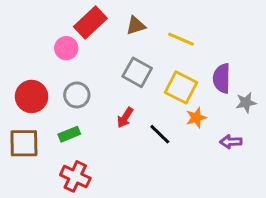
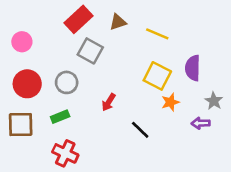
pink circle: (66, 48) -> (22, 42), moved
gray square: (137, 72) -> (90, 51), moved
gray star: (246, 103) -> (214, 101), moved, turned -30
black line: (160, 134) -> (140, 130), moved

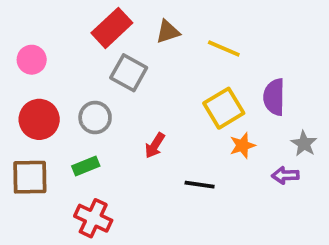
yellow square: (157, 76) -> (224, 108), turned 32
black line: (140, 130) -> (200, 185), turned -36

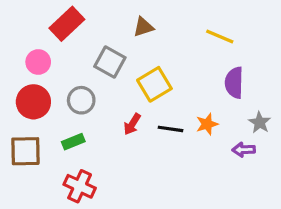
red rectangle: (112, 28) -> (67, 24), moved
yellow line: (224, 48) -> (220, 37), moved
pink circle: (32, 60) -> (38, 62), moved
yellow square: (224, 108) -> (154, 84), moved
black line: (200, 185) -> (170, 129), moved

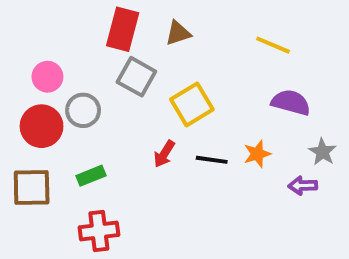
red rectangle: (67, 24) -> (123, 29), moved, turned -32
purple semicircle: (234, 83) -> (291, 102), turned 104
gray circle: (81, 100) -> (83, 110), moved
red cross: (80, 186) -> (99, 231), turned -32

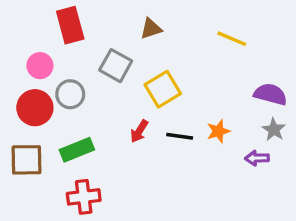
red rectangle: (123, 29) -> (70, 25), moved, turned -30
purple semicircle: (291, 102) -> (270, 94), moved
green rectangle: (91, 176) -> (77, 150), size x1.4

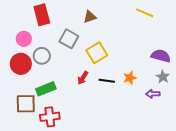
yellow line: (232, 39) -> (145, 13), moved
brown square: (26, 160) -> (26, 104), moved

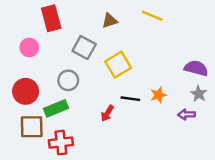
yellow line: (145, 13) -> (152, 16), moved
gray circle: (42, 56) -> (68, 80), moved
red circle: (21, 64) -> (26, 91), moved
red arrow: (83, 78) -> (107, 113), moved

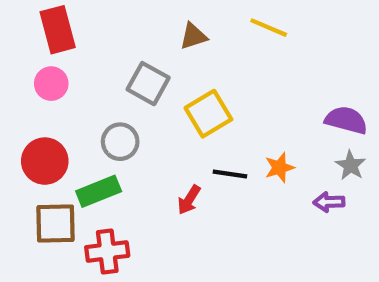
red rectangle: (51, 18) -> (58, 30), moved

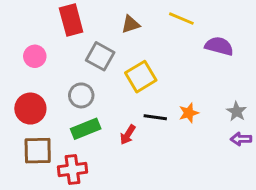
red rectangle: (58, 30) -> (71, 20), moved
purple semicircle: (346, 120) -> (219, 46), moved
green rectangle: (99, 191) -> (86, 129), moved
purple arrow: (329, 202) -> (241, 139), moved

